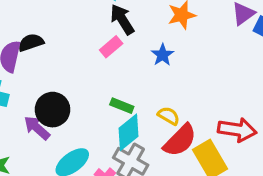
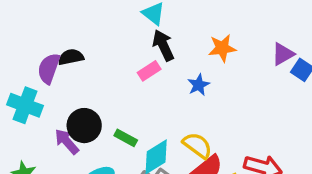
green rectangle: (122, 106) -> (126, 138), moved
yellow semicircle: (169, 116) -> (197, 145), size x1.4

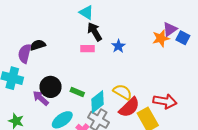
orange star: (222, 48) -> (161, 38), moved
pink rectangle: (149, 71) -> (87, 49), turned 40
blue star: (199, 85) -> (118, 46), moved

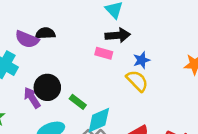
black arrow: (95, 32) -> (118, 35), turned 102
purple semicircle: (25, 54) -> (27, 39), turned -96
yellow semicircle: (123, 92) -> (137, 81), moved

